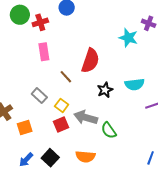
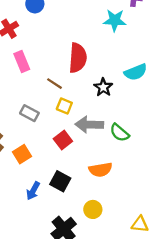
yellow square: (62, 105) -> (64, 106), moved

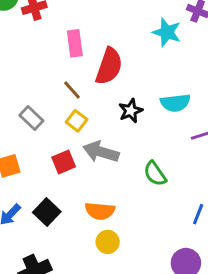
pink rectangle: (22, 61) -> (75, 43), moved
green semicircle: (119, 133) -> (155, 174), moved
yellow circle: (93, 209) -> (108, 242), moved

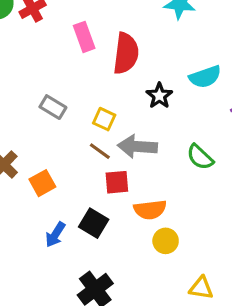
brown line: (72, 90) -> (100, 151), moved
gray rectangle: (31, 118) -> (53, 107), moved
red square: (64, 162) -> (117, 182), moved, turned 30

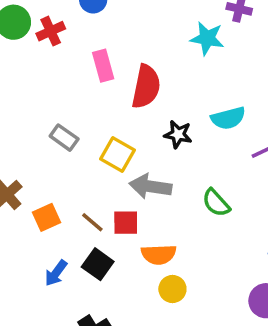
black star: (159, 96) -> (178, 134), turned -30
yellow square: (104, 119) -> (117, 155), size x1.4
brown line: (100, 151) -> (92, 222), moved

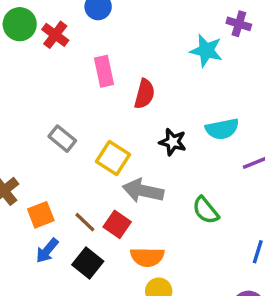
red cross: (51, 31) -> (55, 35), turned -32
red semicircle: (146, 87) -> (144, 94), size x0.7
red square: (126, 223) -> (117, 224), turned 32
blue arrow: (56, 273) -> (47, 251), moved

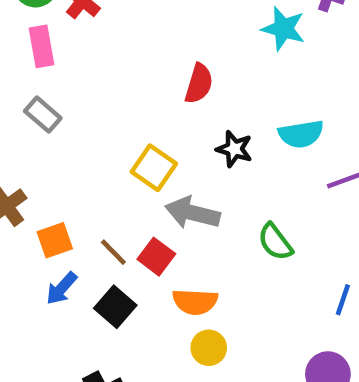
pink rectangle: (104, 71) -> (42, 46), moved
gray rectangle: (62, 139) -> (43, 115), moved

